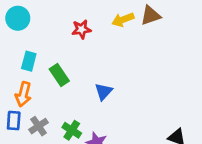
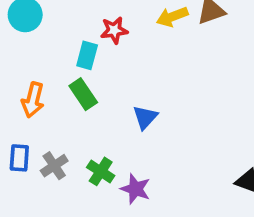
cyan rectangle: (29, 61) -> (87, 55), moved
orange arrow: (23, 94) -> (33, 100), moved

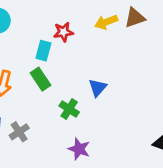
blue triangle: (145, 117) -> (98, 88), moved
green cross: (101, 171) -> (69, 109), moved

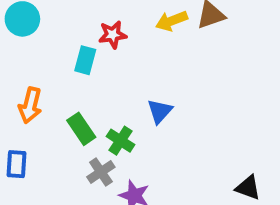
green rectangle: (41, 79) -> (81, 129), moved
gray cross: (19, 132) -> (101, 172), moved

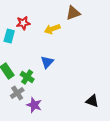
yellow arrow: (172, 21) -> (52, 29), moved

